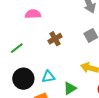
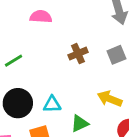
brown cross: (55, 39) -> (78, 54), moved

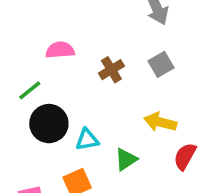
pink semicircle: (41, 17) -> (60, 50), moved
black circle: (18, 103) -> (49, 124), moved

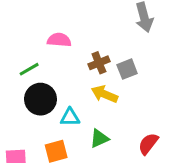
gray square: (161, 64) -> (127, 69), moved
yellow arrow: (160, 122) -> (104, 94), moved

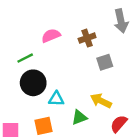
pink semicircle: (59, 40) -> (51, 36), turned -30
brown cross: (99, 63) -> (87, 38), moved
yellow arrow: (104, 94) -> (101, 101), moved

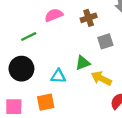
black circle: (33, 83) -> (21, 69), moved
green triangle: (79, 117) -> (83, 63), moved

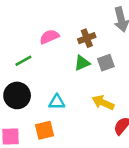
green triangle: (83, 63) -> (82, 63), moved

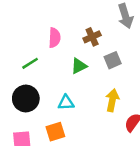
pink semicircle: (49, 37) -> (54, 38), turned 120
green triangle: (82, 63) -> (79, 66), moved
yellow arrow: (103, 103) -> (112, 100), turned 80

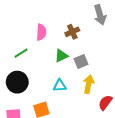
gray square: (113, 60) -> (81, 62), moved
cyan triangle: (66, 103) -> (60, 86), moved

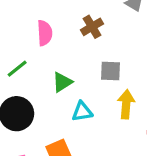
green triangle: (61, 56) -> (62, 82), moved
gray square: (81, 62) -> (111, 71), turned 32

